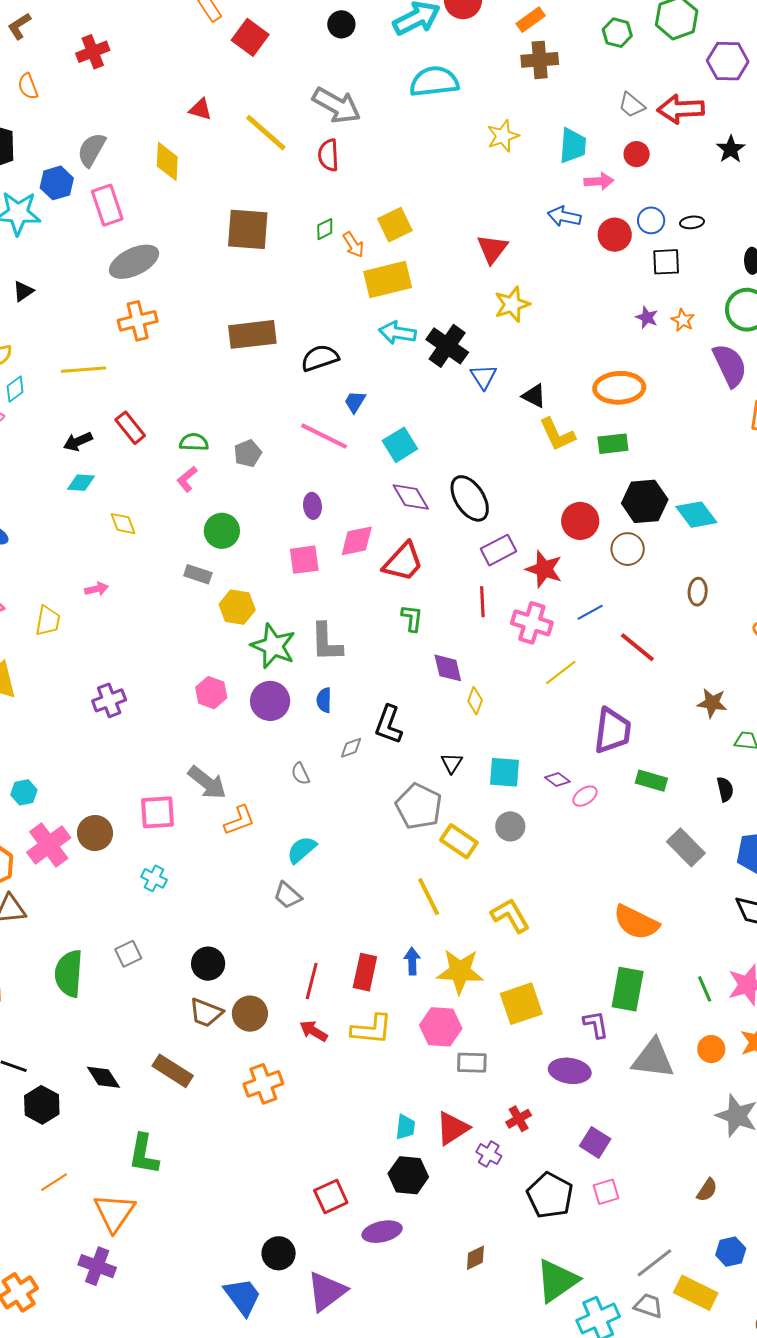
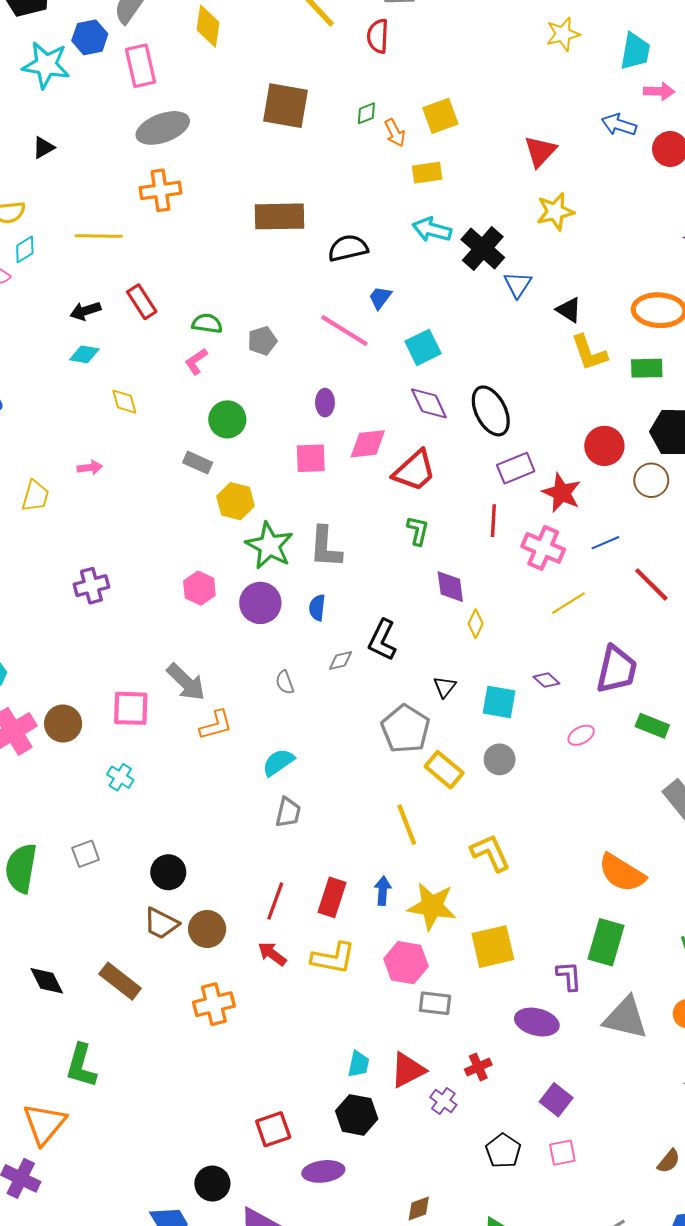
yellow rectangle: (388, 279) -> (427, 173), size x0.6
purple diamond: (557, 779) -> (546, 680), moved
gray trapezoid: (288, 895) -> (288, 812), moved, turned -124
black pentagon: (550, 1195) -> (503, 1151), size x0.7

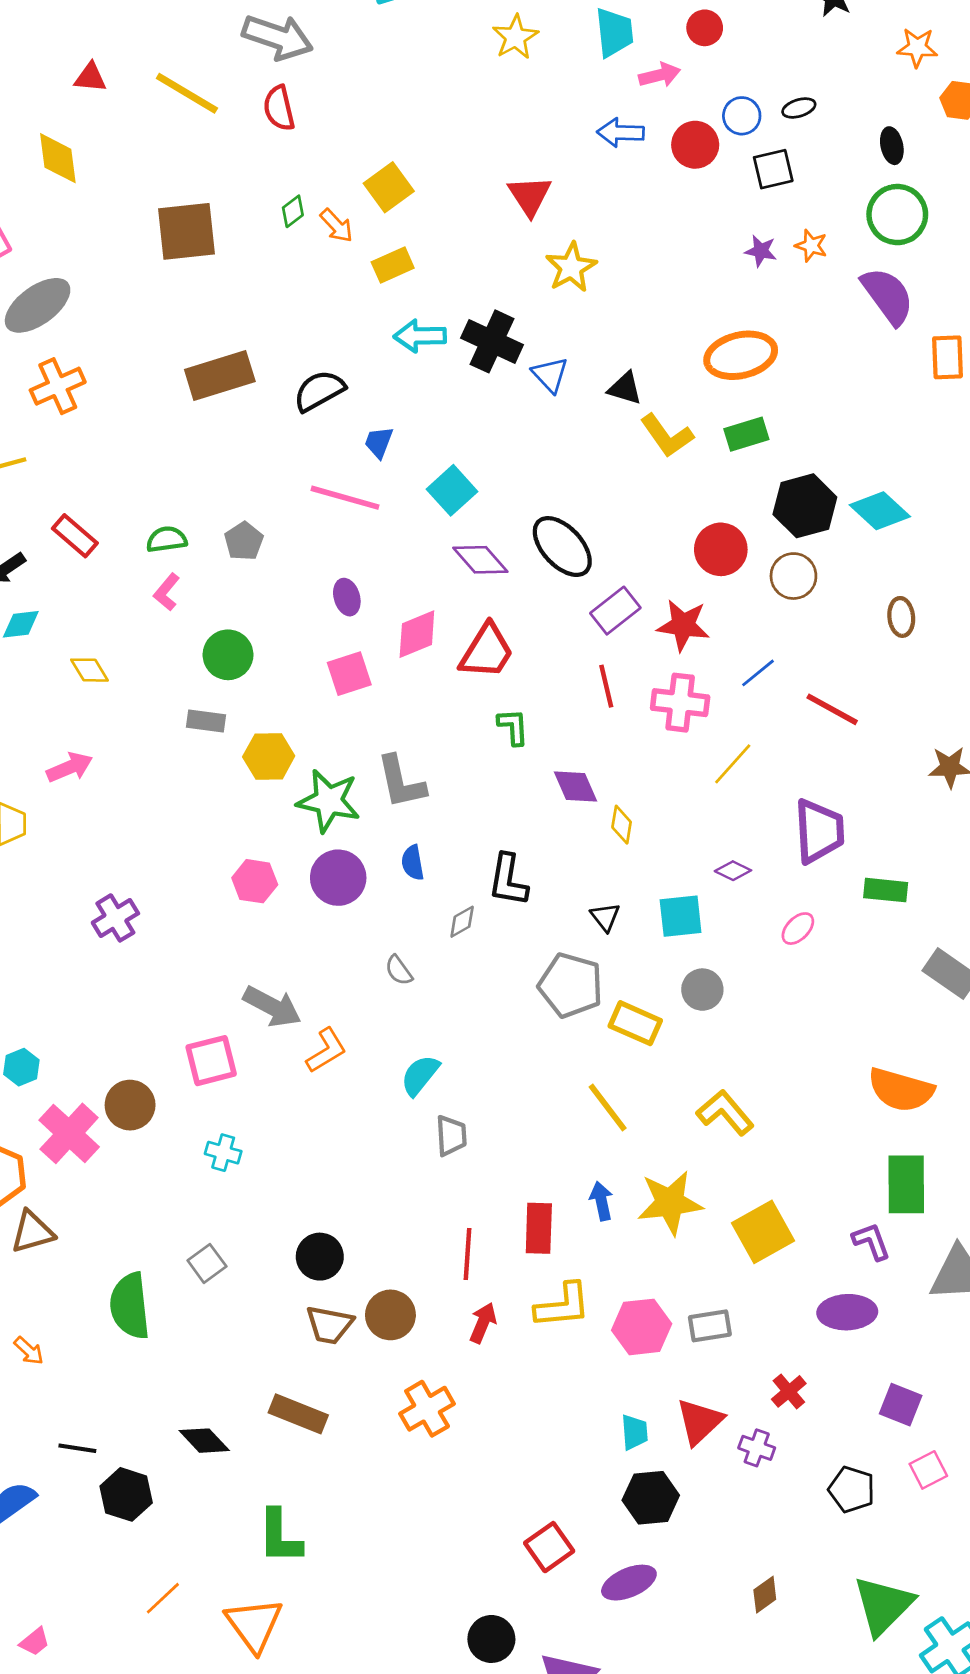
pink arrow: (90, 468) -> (70, 767), size x1.4
red arrow: (272, 954) -> (483, 1323), turned 92
pink hexagon: (406, 963) -> (642, 1327), moved

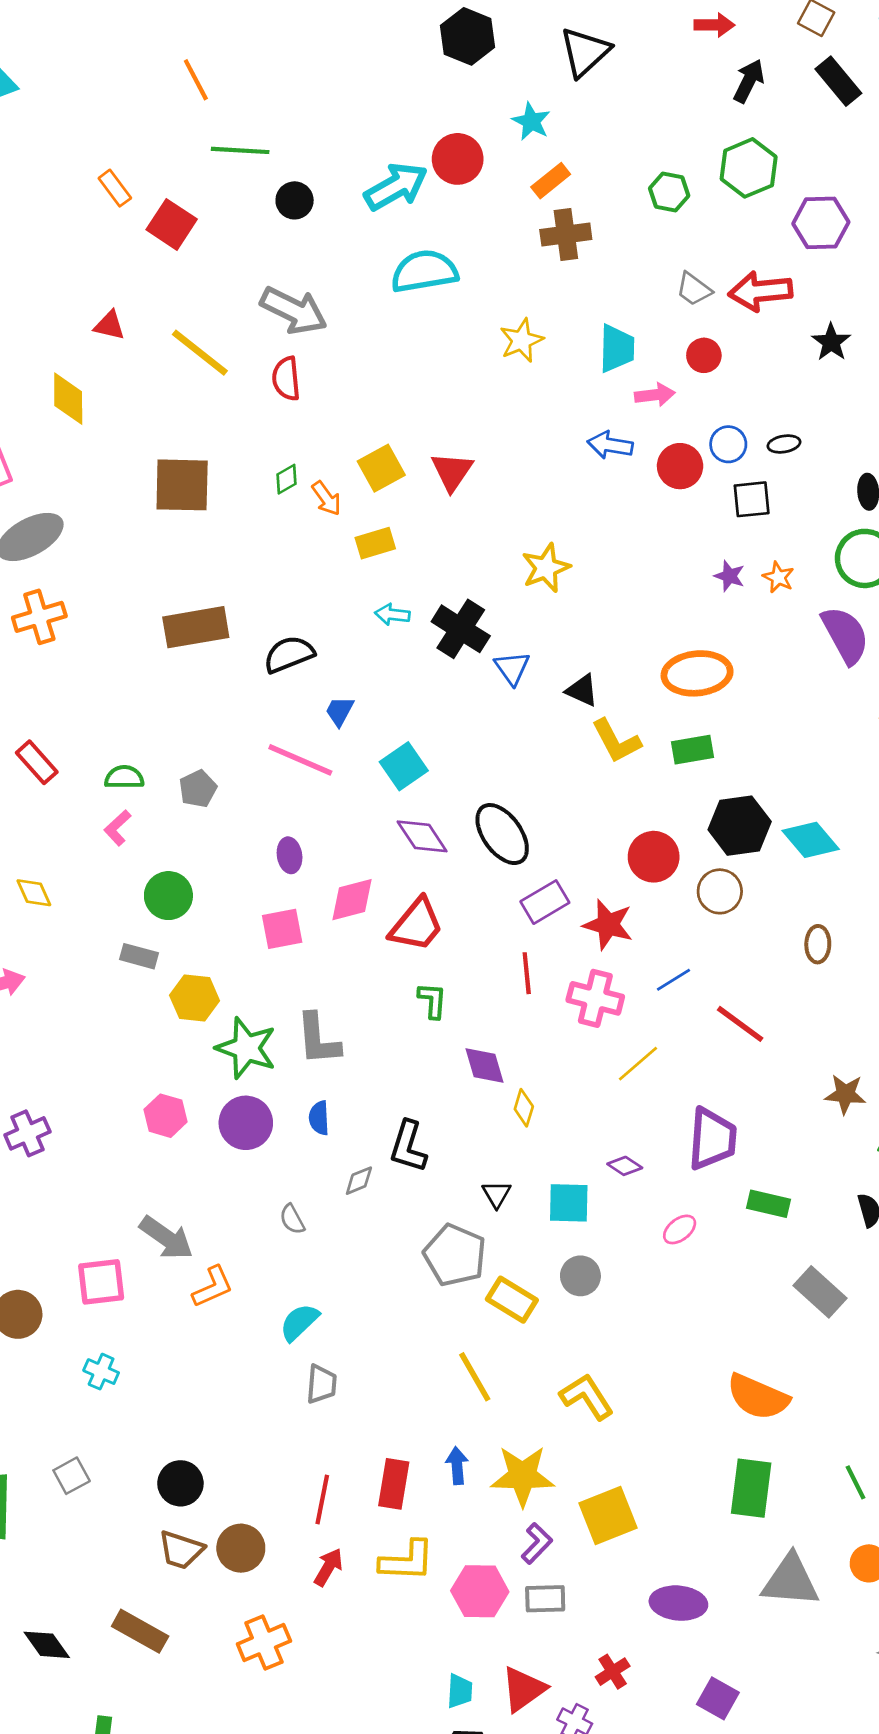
red triangle: (530, 196) -> (452, 472), moved
cyan arrow: (420, 336) -> (392, 615), size x0.7
purple L-shape: (871, 1241) -> (537, 1543), moved, turned 57

